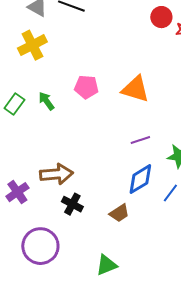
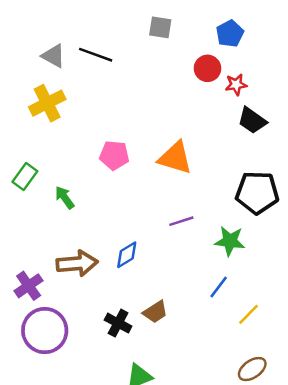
green arrow: (46, 101) -> (65, 198), moved
blue diamond: (140, 179) -> (127, 255), moved, size x0.7
black cross: (72, 204) -> (118, 323), moved
purple circle: (40, 246) -> (45, 331), moved

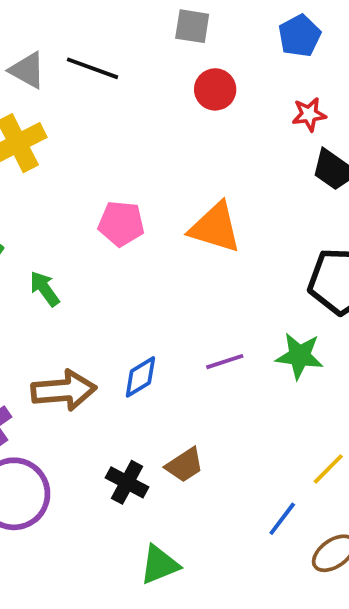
red circle: (207, 68) -> (215, 89), moved
purple line: (181, 221) -> (225, 362), moved
blue line: (219, 287) -> (282, 519), moved

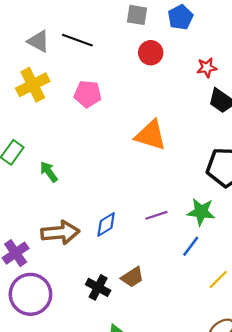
blue pentagon: (299, 36) -> (180, 17), moved
pink pentagon: (121, 224) -> (88, 94), moved
blue line: (282, 519) -> (191, 246), moved

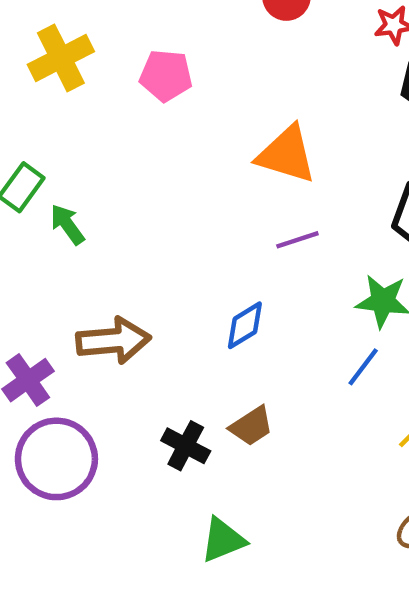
green arrow: (49, 172) -> (67, 224), moved
purple line: (156, 215) -> (297, 240), moved
blue diamond: (106, 224) -> (245, 325), moved

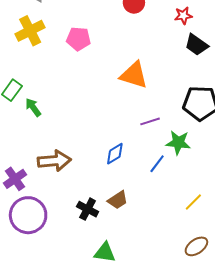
purple line: (297, 240) -> (150, 121), moved
blue line: (363, 367) -> (157, 164), moved
green triangle: (223, 540) -> (105, 252), turned 30

